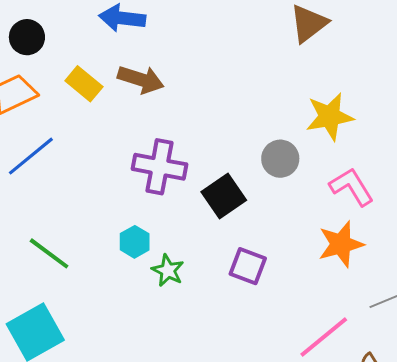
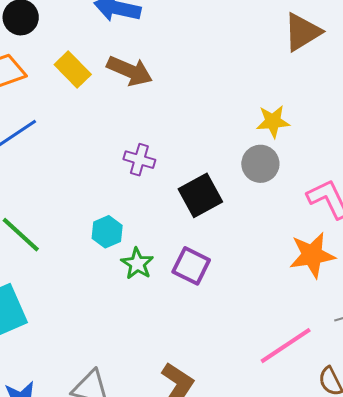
yellow star: (330, 117) -> (273, 121), moved, size x0.7
purple cross: (159, 167) -> (139, 160), size x0.6
purple square: (248, 266) -> (191, 266), moved

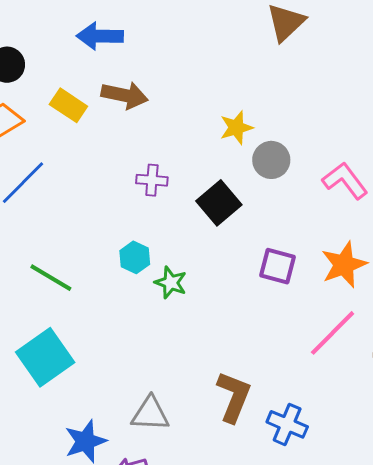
yellow star: (273, 121) -> (236, 128), moved
orange star: (312, 255) -> (344, 265), moved
purple square: (191, 266) -> (277, 266), moved

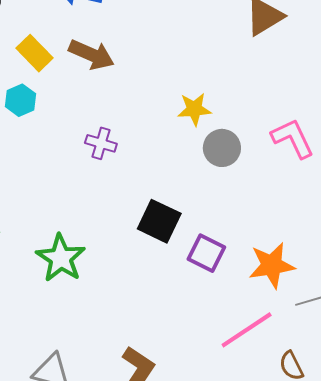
pink L-shape: (345, 181) -> (293, 138), moved
black square: (219, 203) -> (159, 221), moved, turned -36
cyan hexagon: (135, 257) -> (21, 100), moved
green star: (171, 283) -> (61, 258), moved, size x1.5

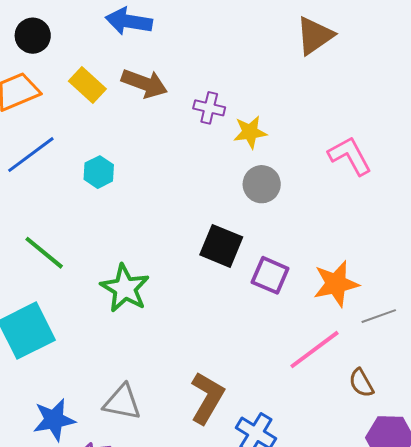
cyan hexagon: (21, 100) -> (99, 172), moved
purple cross: (101, 143) -> (209, 108), moved
gray circle: (222, 148) -> (262, 184), moved

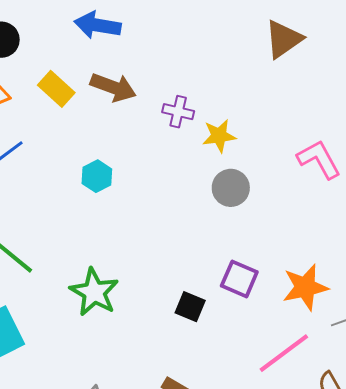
cyan hexagon: (99, 172) -> (97, 176), moved
black square: (221, 246) -> (190, 307), moved, size x0.7

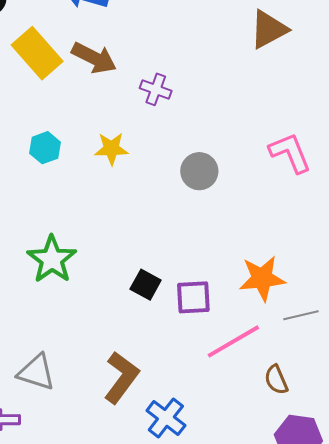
yellow rectangle: (56, 89) -> (37, 53), size x1.4
yellow star: (219, 136) -> (111, 149), moved
cyan hexagon: (97, 176) -> (45, 148), moved
purple square: (239, 279) -> (193, 297), moved, turned -33

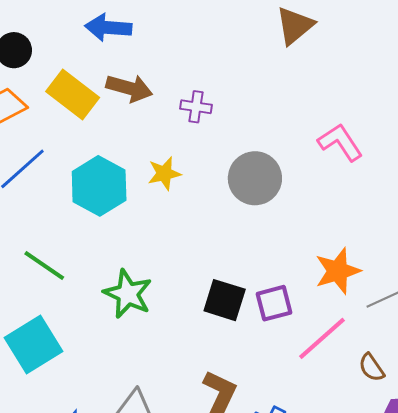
cyan hexagon: (45, 148) -> (99, 186), size x1.8
gray circle: (199, 171) -> (255, 178), size x1.4
black square: (146, 285) -> (225, 300), size x1.4

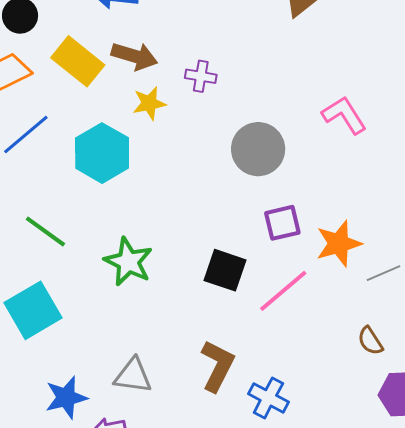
yellow star: (164, 174) -> (149, 103), moved
purple square: (274, 303) -> (282, 223), moved
pink line: (322, 338) -> (283, 291), moved

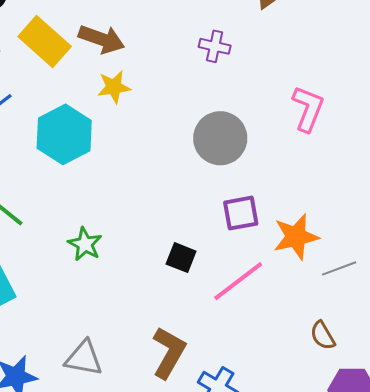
purple cross: (201, 76) -> (215, 46), moved
pink L-shape: (344, 115) -> (308, 109), turned 51
green star: (128, 262) -> (85, 244), size x0.7
black square: (225, 270) -> (181, 258), size x0.7

